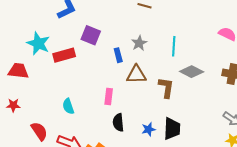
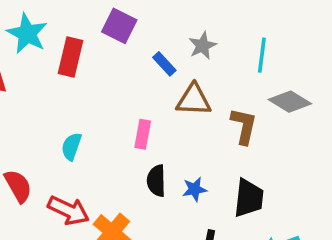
red rectangle: (64, 55) -> (71, 57), turned -65
blue rectangle: (118, 55) -> (164, 64), turned -32
cyan semicircle: (68, 106) -> (71, 147), turned 35
blue star: (149, 129) -> (195, 189), moved

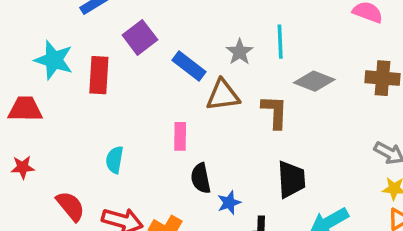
purple square: (119, 26) -> (140, 37), turned 36
gray star: (202, 46) -> (240, 52), moved
blue rectangle: (164, 64) -> (189, 66), size x1.4
blue star: (195, 189) -> (229, 203), moved

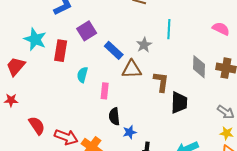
cyan line: (280, 42) -> (169, 29), moved
gray diamond: (314, 81) -> (199, 67), moved, turned 65
red trapezoid: (25, 109) -> (16, 66), turned -55
cyan semicircle: (115, 160) -> (82, 75), moved
black trapezoid: (291, 179) -> (179, 103), moved

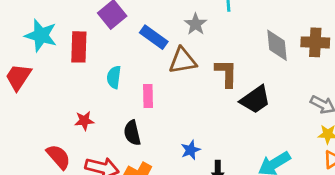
red star: (11, 100) -> (84, 121), moved
black trapezoid: (179, 103) -> (255, 100), turned 60
black semicircle: (114, 116) -> (132, 133), moved

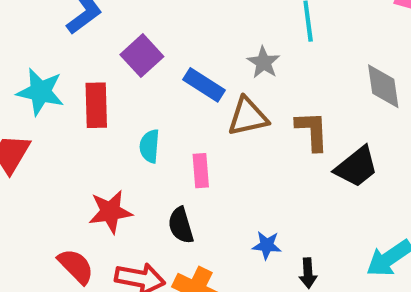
red star: (84, 121) -> (110, 212), size x1.5
blue star: (191, 150) -> (267, 245), turned 30

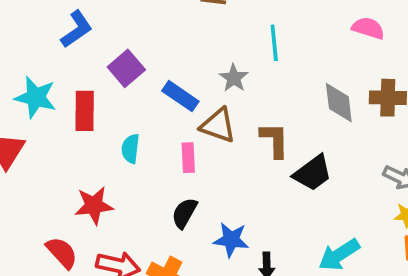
brown triangle: (248, 117) -> (218, 125), turned 30
pink rectangle: (201, 171) -> (188, 158), moved
black semicircle: (181, 225) -> (185, 213), moved, turned 44
blue star: (267, 245) -> (231, 240), size x1.4

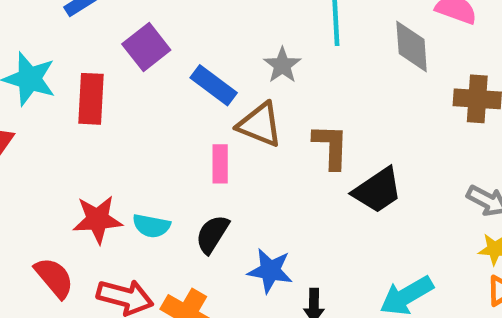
gray diamond: (339, 103) -> (412, 47), moved
cyan semicircle: (130, 149) -> (151, 226), moved, turned -88

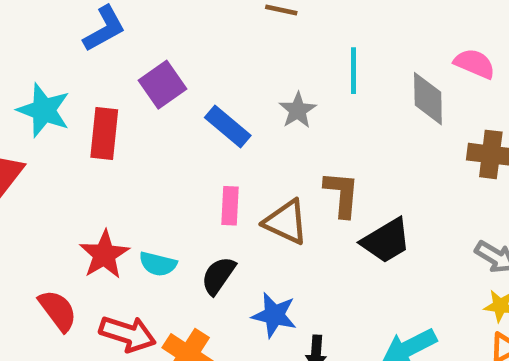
brown triangle: (260, 125) -> (286, 222), moved
red star: (98, 219) -> (104, 255), turned -30

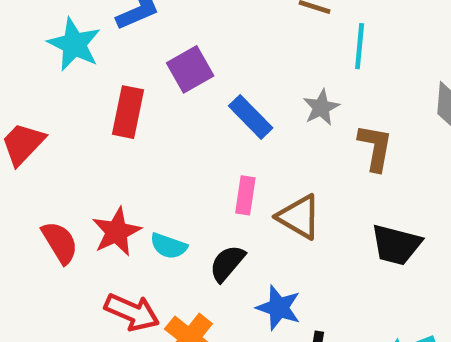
cyan line: (353, 71) -> (360, 46), moved
cyan star: (44, 110) -> (74, 44), moved
brown L-shape: (342, 194) -> (375, 148), moved
black trapezoid: (386, 241) -> (396, 245), turned 40
red semicircle: (58, 310) -> (60, 242), moved

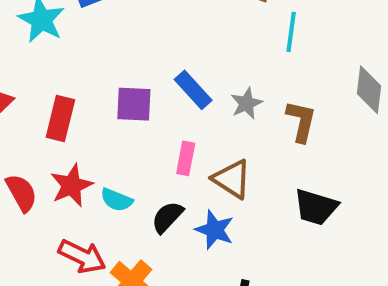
purple square: (190, 69) -> (134, 104), moved, turned 30
gray star: (321, 107) -> (246, 103), moved
red rectangle: (128, 112) -> (60, 118), moved
blue star: (279, 308) -> (215, 230), moved

